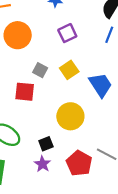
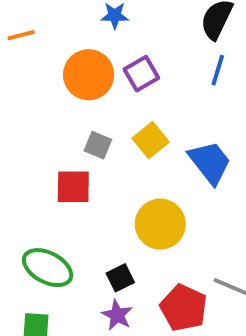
orange circle: (18, 35) -> (89, 75), moved

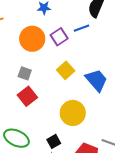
blue line: (218, 70) -> (82, 28), moved, turned 56
gray square: (98, 145) -> (25, 73), moved
red square: (73, 187) -> (27, 96), turned -36

